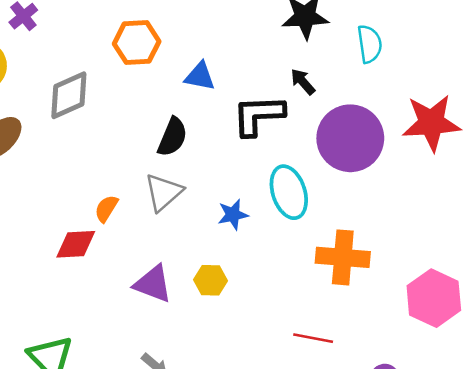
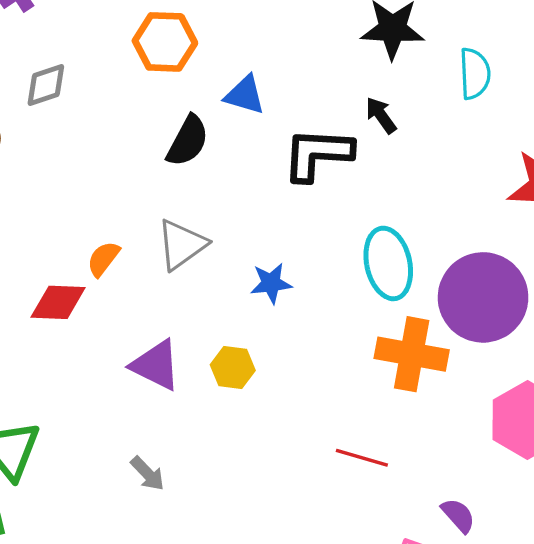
gray diamond: (69, 95) -> (46, 85), moved, size x0.7
black semicircle: (172, 137) -> (188, 141), moved
purple circle: (350, 138) -> (483, 297), moved
cyan ellipse: (289, 192) -> (388, 263), moved

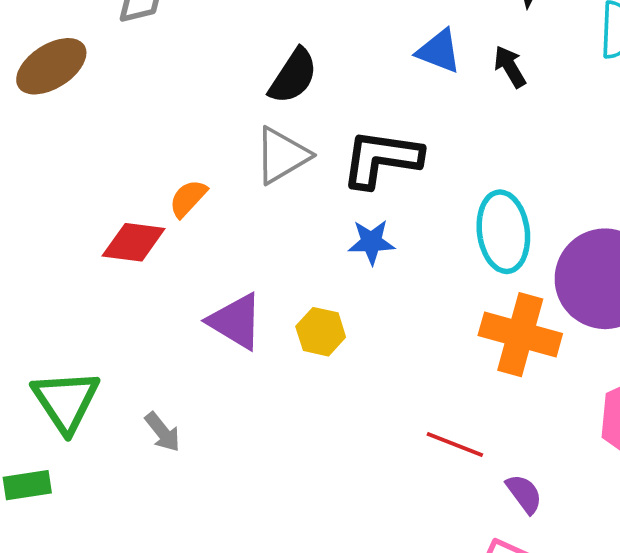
blue triangle: (245, 95) -> (439, 51), moved
black L-shape: (318, 154) -> (381, 159), moved
gray triangle: (182, 245) -> (282, 155), moved
gray arrow: (148, 474) -> (163, 432), moved
purple semicircle: (458, 515) -> (524, 494), moved

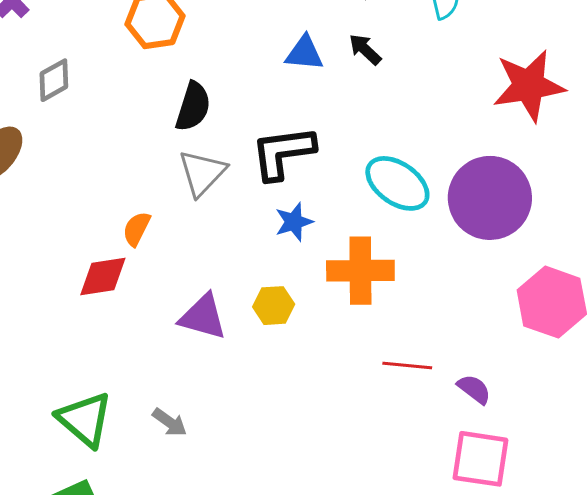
cyan ellipse: (503, 232) -> (397, 183), turned -32
orange cross: (520, 335) -> (360, 271), moved

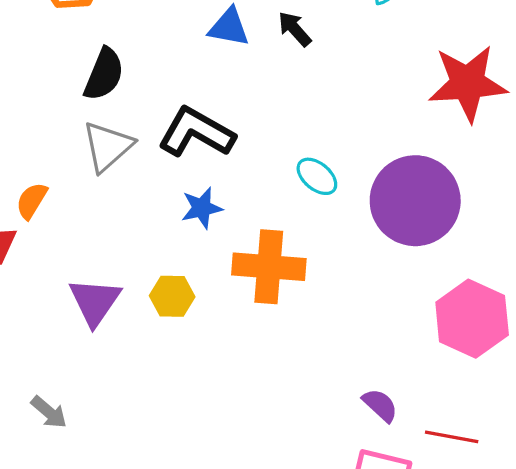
black L-shape: (283, 153) -> (196, 132), turned 32
cyan ellipse: (397, 183) -> (317, 176), size x0.6
purple triangle: (203, 317) -> (95, 302), turned 44
red line: (407, 365) -> (452, 437), moved

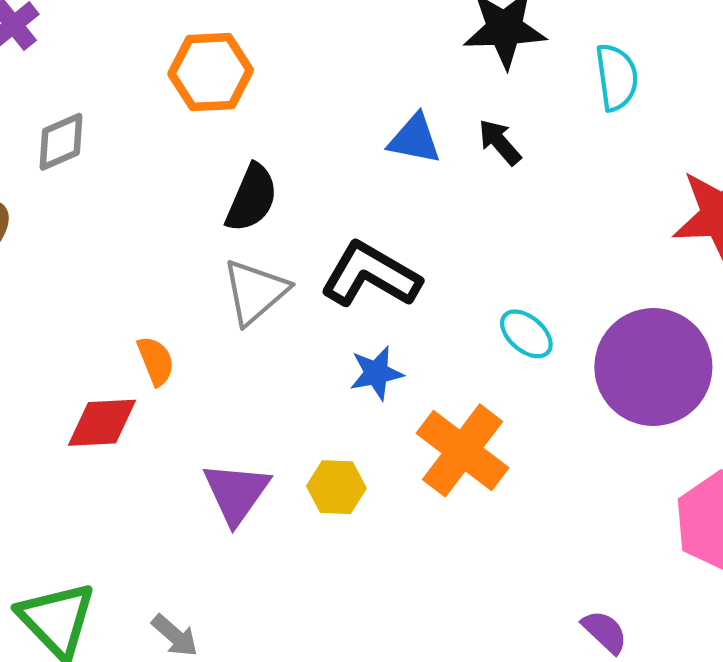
orange semicircle: (32, 201) -> (156, 361), turned 126
orange cross: (269, 267) -> (463, 450), turned 32

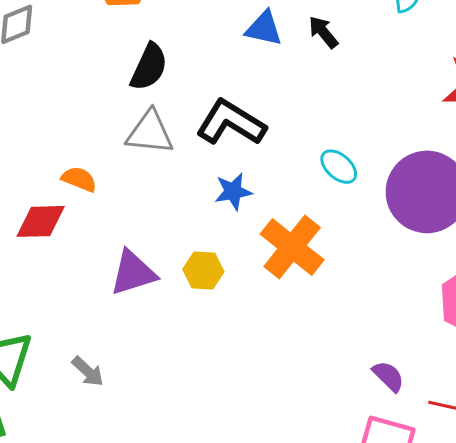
gray triangle: (255, 292) -> (150, 133), turned 45
orange semicircle: (156, 361) -> (79, 179), turned -48
purple triangle: (236, 493) -> (133, 273), turned 36

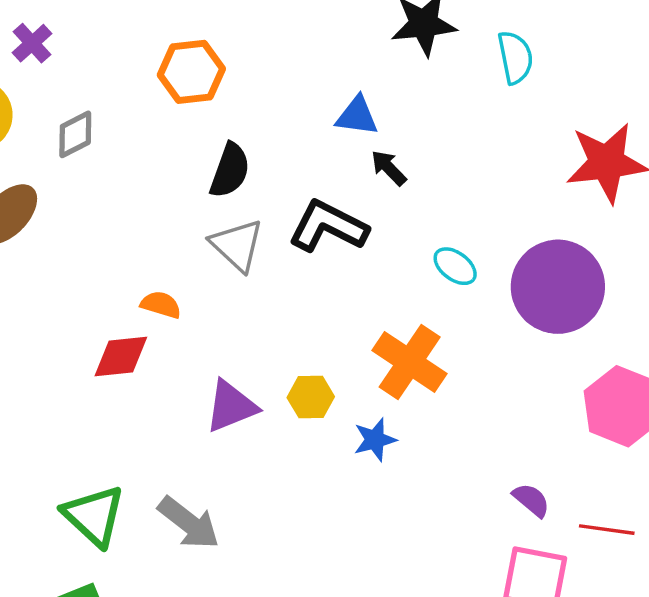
black arrow: (323, 32) -> (389, 168), moved
gray triangle: (150, 133) -> (237, 245), turned 42
blue star: (233, 191) -> (375, 440), moved
gray arrow: (88, 372) -> (189, 523), size x1.6

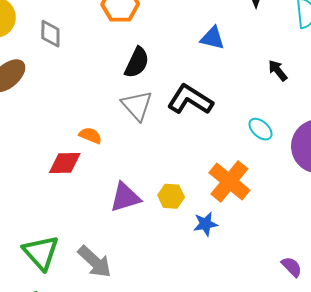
gray diamond: (75, 134) -> (50, 34), turned -68
black arrow: (389, 168) -> (278, 70), moved

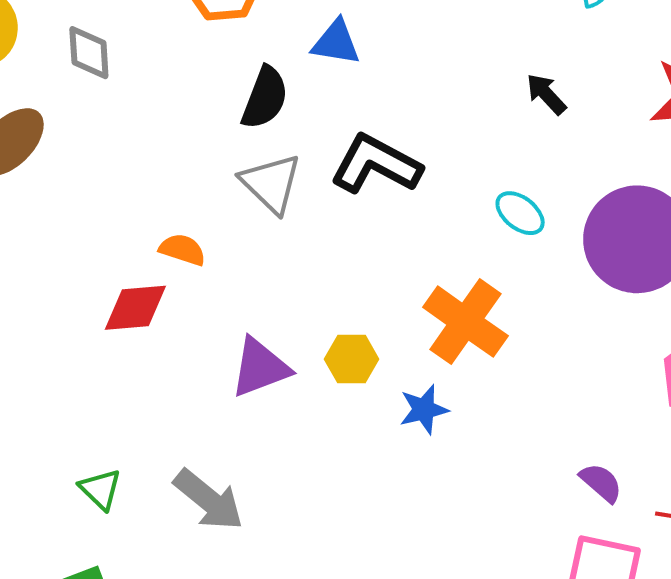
blue triangle: (212, 38) -> (336, 42), moved
green triangle: (41, 253) -> (100, 489), size x0.6

